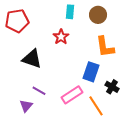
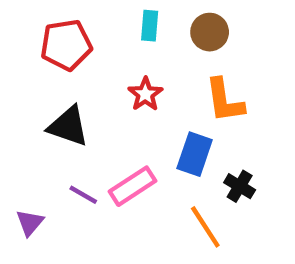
red pentagon: (17, 21) -> (66, 45), moved
red star: (61, 37) -> (145, 94), moved
pink rectangle: (72, 95) -> (133, 186), moved
purple triangle: (26, 106) -> (30, 223), moved

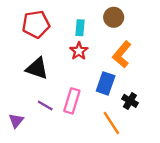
cyan rectangle: (150, 26) -> (80, 28), moved
orange L-shape: (225, 101) -> (122, 54), turned 48
pink rectangle: (133, 186) -> (72, 101), turned -40

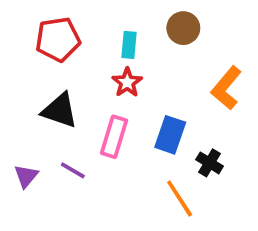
orange L-shape: (122, 54) -> (226, 88), moved
pink rectangle: (72, 101) -> (114, 137), moved
purple triangle: (16, 121) -> (26, 176), moved

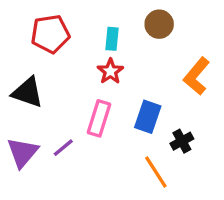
black triangle: (60, 110) -> (28, 92), moved
black cross: (210, 163) -> (182, 141), turned 30
purple line: (73, 170) -> (63, 148), turned -70
purple triangle: (26, 176) -> (23, 153), size x1.5

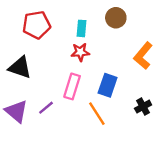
red star: (110, 71) -> (80, 52), turned 30
black cross: (182, 141) -> (143, 107), moved
purple triangle: (23, 153) -> (16, 111), turned -30
orange line: (156, 172) -> (97, 114), moved

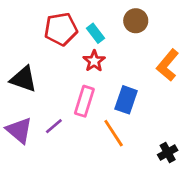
red pentagon: (37, 25) -> (61, 29), moved
cyan rectangle: (82, 28) -> (96, 33), turned -42
red star: (80, 52) -> (94, 61), turned -30
black cross: (143, 107) -> (168, 153), moved

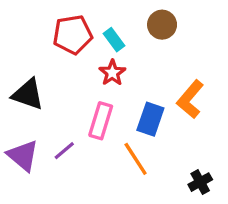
orange L-shape: (168, 65) -> (190, 99), moved

